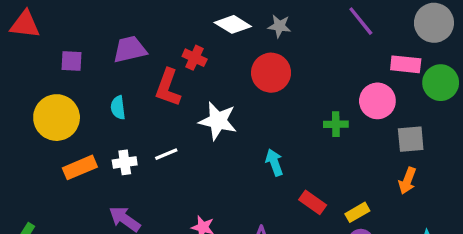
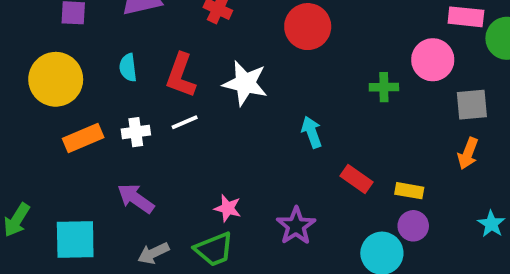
red L-shape: (168, 88) -> (181, 75), moved
yellow rectangle: (357, 212) -> (409, 191), turned 40

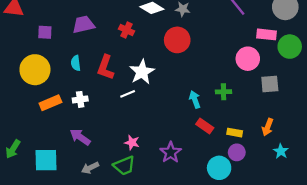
white star: (245, 83) -> (142, 72), turned 30
green cross: (384, 87) -> (224, 92), moved
white line: (185, 122) -> (128, 94), moved
cyan arrow: (312, 132) -> (195, 99), moved
orange arrow: (468, 154) -> (268, 127), moved

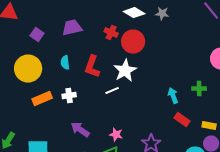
purple square: (45, 32) -> (37, 35), turned 32
red circle: (177, 40) -> (133, 42), moved
purple arrow: (80, 137) -> (80, 130), moved

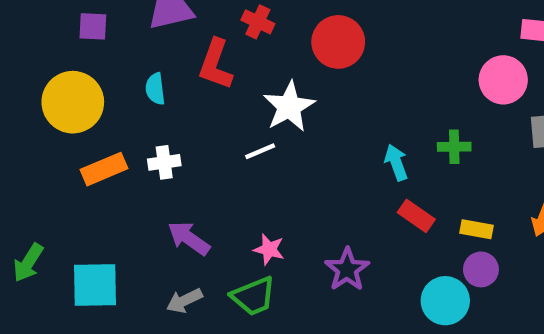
purple square: (37, 35) -> (93, 26), turned -32
red circle: (133, 42) -> (338, 42), moved
red L-shape: (92, 67) -> (216, 64), moved

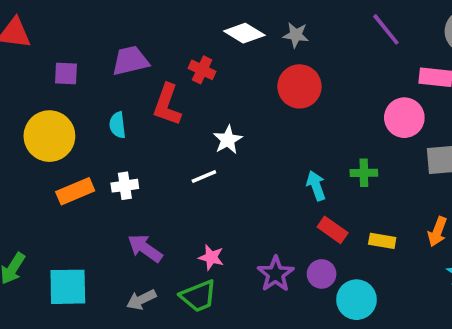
red circle: (338, 42) -> (299, 86), moved
white star: (289, 107) -> (228, 140), size x0.7
purple circle: (481, 269) -> (322, 274), moved

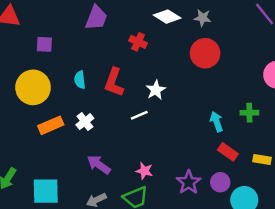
purple trapezoid: (130, 61) -> (96, 18), moved, turned 124
red L-shape: (167, 105) -> (114, 82), moved
white cross: (125, 186) -> (85, 122), turned -30

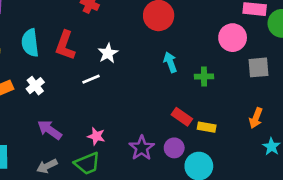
cyan semicircle: (80, 80) -> (30, 43), size x1.5
cyan arrow: (216, 122) -> (170, 62), moved
yellow rectangle: (262, 159) -> (207, 127), moved

